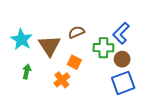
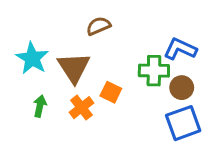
brown semicircle: (76, 32) -> (98, 26), moved
blue L-shape: (121, 33) -> (180, 49), turned 70
orange cross: (62, 80) -> (81, 108), moved

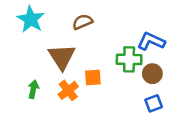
cyan star: (32, 58) -> (31, 19), moved
orange square: (111, 92) -> (93, 78), turned -30
blue square: (183, 123) -> (154, 103), size x0.6

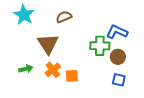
orange square: (93, 78) -> (72, 76), moved
green arrow: (33, 89) -> (26, 69), turned 64
blue square: (154, 103) -> (119, 80), turned 32

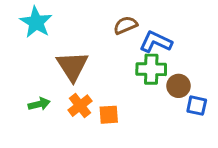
brown semicircle: (64, 17) -> (125, 25), moved
blue L-shape: (117, 32) -> (156, 42), moved
blue square: (119, 80) -> (197, 106), moved

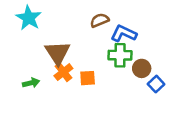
orange cross: (80, 106) -> (63, 72), moved
blue square: (197, 106) -> (156, 84), turned 35
orange square: (109, 115) -> (88, 78), moved

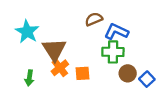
cyan star: (29, 18) -> (27, 32), moved
brown circle: (142, 68) -> (128, 73), moved
green arrow: (31, 83) -> (29, 78), turned 112

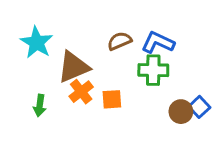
brown semicircle: (94, 19) -> (119, 41), moved
brown triangle: (54, 50) -> (73, 67), turned 40
brown circle: (128, 73) -> (181, 112), moved

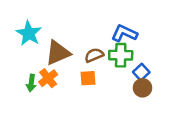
brown semicircle: (119, 41) -> (94, 55), moved
orange cross: (81, 92) -> (48, 78), moved
blue square: (199, 107) -> (141, 72), moved

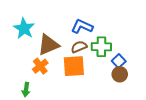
blue L-shape: (124, 33) -> (82, 26), moved
orange square: (88, 78) -> (74, 66), size x1.6
green arrow: (31, 83) -> (26, 90), moved

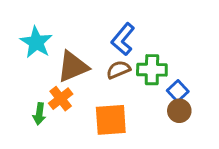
blue L-shape: (82, 26) -> (123, 39), turned -75
orange square: (74, 66) -> (111, 120), moved
green arrow: (26, 90) -> (39, 114), moved

